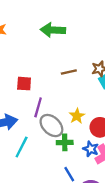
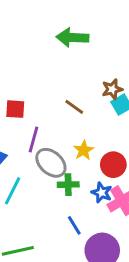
green arrow: (53, 30) -> (72, 37), moved
brown line: (69, 72) -> (74, 107), moved, turned 49

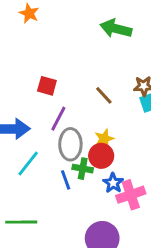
gray ellipse: (51, 163) -> (70, 144), turned 36
red circle: (113, 165) -> (101, 156), moved
blue line: (74, 225) -> (66, 180), moved

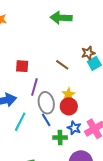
green cross: (83, 169) -> (60, 137), moved
blue line: (66, 180) -> (46, 120), moved
blue star: (113, 183) -> (74, 128), moved

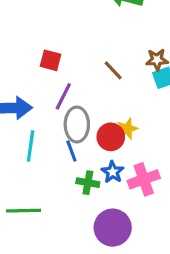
yellow star: (68, 94) -> (127, 129), moved
cyan line: (20, 122) -> (31, 146), turned -30

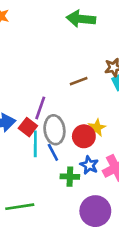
red square: (50, 60) -> (28, 127), moved, turned 30
brown line: (113, 70) -> (79, 81), turned -60
cyan line: (31, 146) -> (35, 144), moved

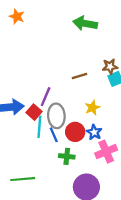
yellow star: (97, 128) -> (92, 108), moved
red circle: (84, 136) -> (75, 132), moved
blue star: (89, 165) -> (94, 132), moved

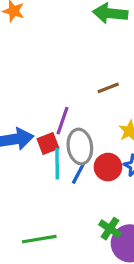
red square: (34, 112) -> (48, 144), turned 32
blue line: (54, 135) -> (78, 173), turned 56
green cross: (67, 156) -> (110, 229), moved, turned 32

